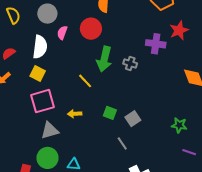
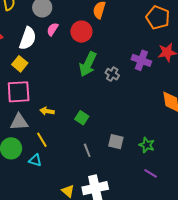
yellow line: (85, 81) -> (42, 140), moved
gray square: (133, 119) -> (116, 142), moved, turned 35

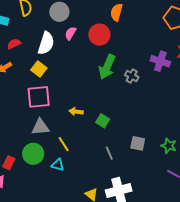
yellow arrow: (47, 111) -> (76, 112), moved

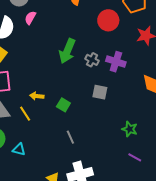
red circle: (99, 35) -> (108, 20), moved
purple cross: (160, 61) -> (116, 62), moved
gray square: (138, 143) -> (100, 92), moved
yellow line: (64, 144) -> (25, 114), moved

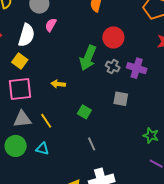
red circle: (108, 20) -> (113, 37), moved
yellow arrow: (37, 96) -> (58, 84), moved
cyan triangle: (19, 149) -> (42, 149), moved

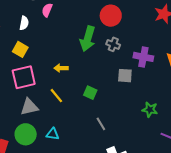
white semicircle: (26, 35) -> (24, 23), size x0.6
purple cross: (137, 68) -> (143, 57), moved
yellow line: (46, 121) -> (56, 96), moved
green star: (151, 136) -> (150, 110), moved

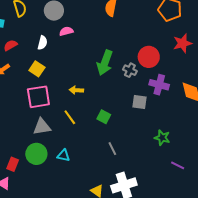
pink semicircle: (47, 10) -> (66, 31), turned 48
red circle: (111, 16) -> (149, 57), moved

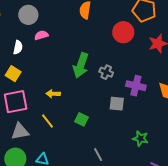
red circle: (149, 57) -> (123, 32), moved
gray line: (112, 149) -> (98, 155), moved

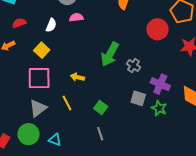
gray triangle: (20, 131) -> (38, 108), turned -36
green star: (140, 139) -> (159, 108), moved
gray line: (98, 155) -> (100, 134), moved

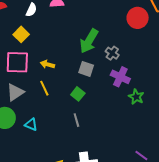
yellow arrow: (77, 77) -> (47, 64), moved
purple cross: (160, 84) -> (120, 77), moved
gray square: (138, 98) -> (86, 69), moved

